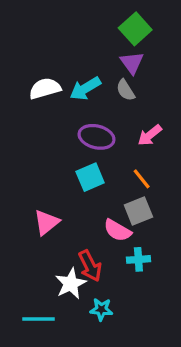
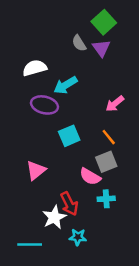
cyan arrow: (85, 89) -> (65, 85), moved
gray semicircle: (126, 90) -> (79, 43), moved
purple ellipse: (96, 137) -> (44, 105), moved

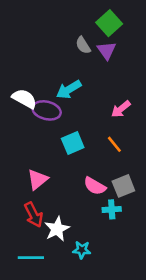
white semicircle: (35, 68) -> (24, 99), moved, turned 45
gray square: (106, 162) -> (123, 186), moved
red arrow: (69, 204) -> (34, 215), moved

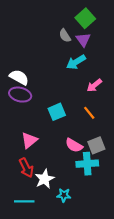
cyan arrow: (69, 90) -> (76, 62), moved
purple ellipse: (47, 110) -> (20, 95), moved
cyan cross: (112, 209) -> (87, 164), size x1.5

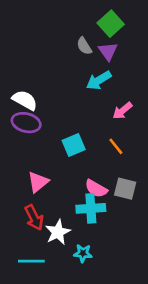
gray square: (96, 145) -> (125, 189), turned 36
cyan cross: (87, 164) -> (91, 208), moved

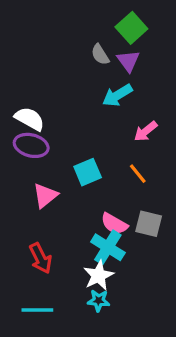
pink triangle: (38, 182) -> (45, 196), moved
cyan cross: (91, 208) -> (108, 247), turned 36
white star: (58, 232) -> (99, 276), moved

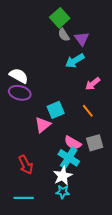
green square: (131, 28) -> (60, 18), moved
pink triangle: (45, 196) -> (43, 125), moved
gray square: (149, 224) -> (95, 143), turned -30

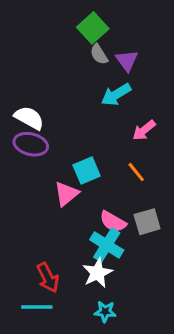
red arrow: (26, 165) -> (48, 278), moved
cyan star: (63, 192) -> (105, 312), moved

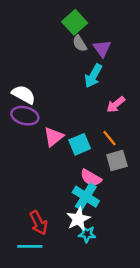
cyan arrow: (116, 95) -> (93, 76), turned -30
cyan square: (87, 171) -> (80, 144), moved
pink triangle: (66, 194) -> (53, 137), moved
gray square: (147, 222) -> (117, 160), moved
cyan star: (105, 312) -> (87, 234), moved

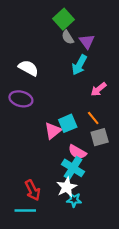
white semicircle: (24, 95) -> (28, 68), moved
pink triangle: (53, 137) -> (53, 131), moved

